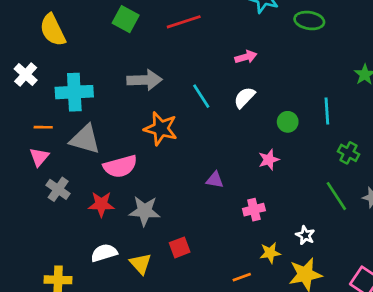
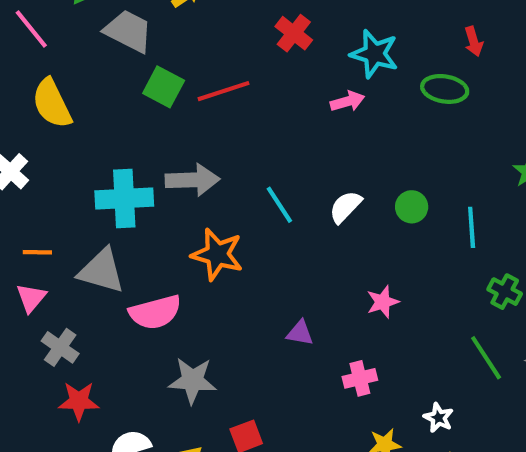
red line: (184, 22) -> (223, 91), moved
pink arrow: (246, 57) -> (348, 101), moved
cyan cross: (74, 92) -> (124, 199), moved
green circle: (288, 122) -> (412, 207), moved
red star: (101, 204) -> (79, 401), moved

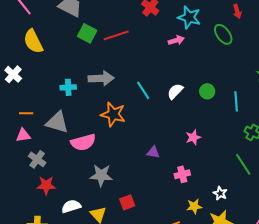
green ellipse: (445, 89) -> (223, 34), turned 45
cyan cross: (124, 199) -> (68, 87), size x0.6
pink triangle: (31, 298) -> (23, 135), turned 42

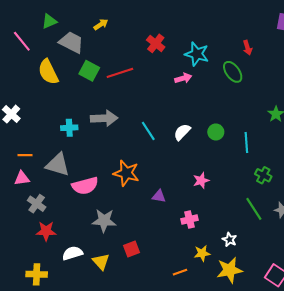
yellow semicircle: (33, 41) -> (48, 72), moved
orange star: (113, 114) -> (126, 173), moved

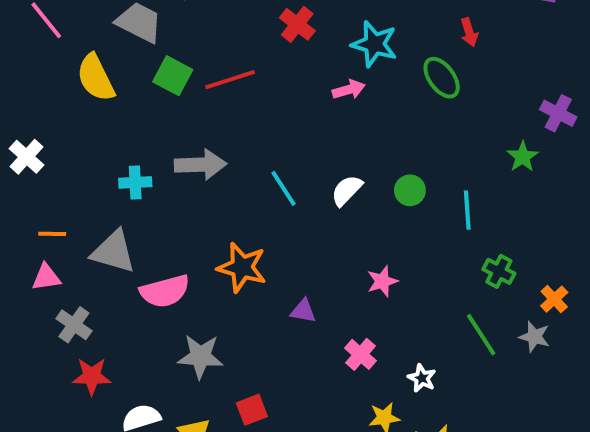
pink cross: (189, 219) -> (361, 354), turned -35
white star: (230, 240) -> (422, 378), moved

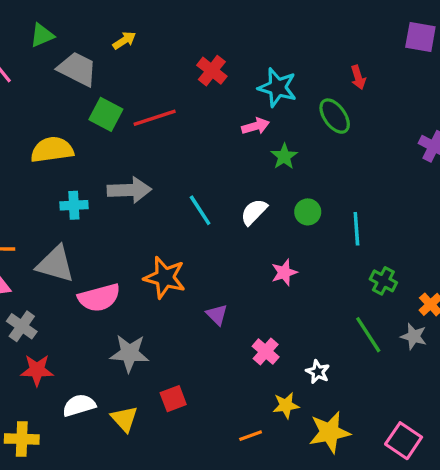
yellow semicircle: (96, 78) -> (52, 150), moved, turned 108
green star: (523, 157) -> (284, 156), moved
pink star: (382, 281) -> (284, 272), moved
purple triangle: (303, 311) -> (217, 315), turned 35

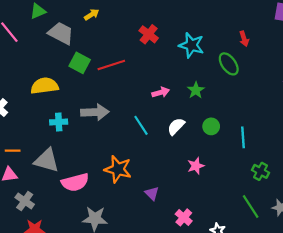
pink arrow: (256, 126) -> (161, 92), moved

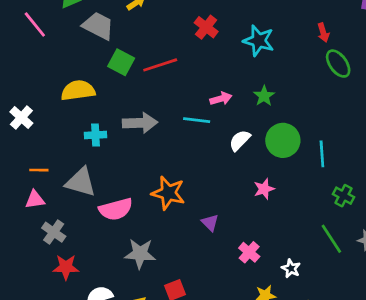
green ellipse: (229, 64) -> (338, 64), moved
cyan line: (141, 125) -> (197, 120), moved, turned -50
green circle: (211, 126) -> (283, 140), size x1.6

